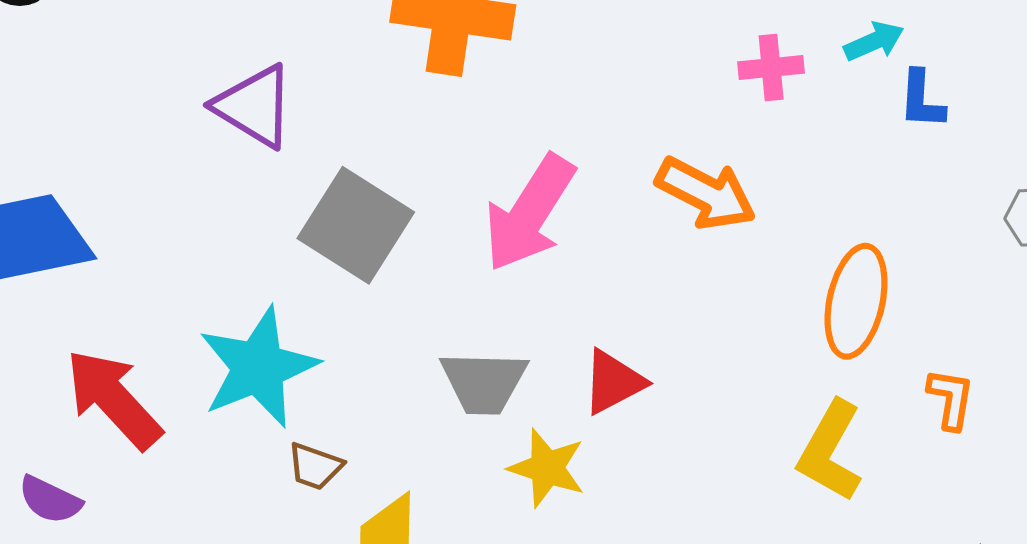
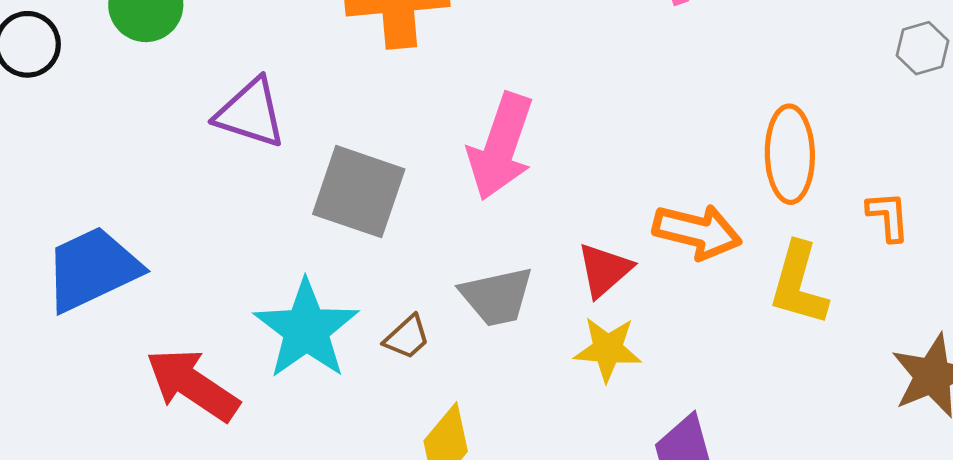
orange arrow: (706, 193) -> (697, 232), moved
brown trapezoid: (315, 466) -> (407, 337), moved, turned -48
yellow star: (547, 468) -> (608, 349), moved

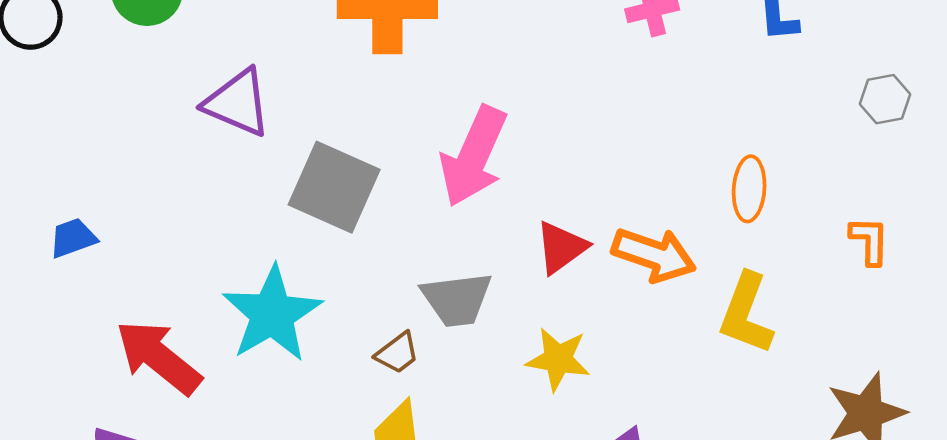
orange ellipse: (790, 154) -> (749, 189), size x0.7
orange L-shape: (888, 216) -> (869, 241), moved
blue trapezoid: (92, 269) -> (73, 238), size x0.5
red triangle: (604, 270) -> (561, 247), moved
brown trapezoid: (407, 337) -> (397, 353), moved

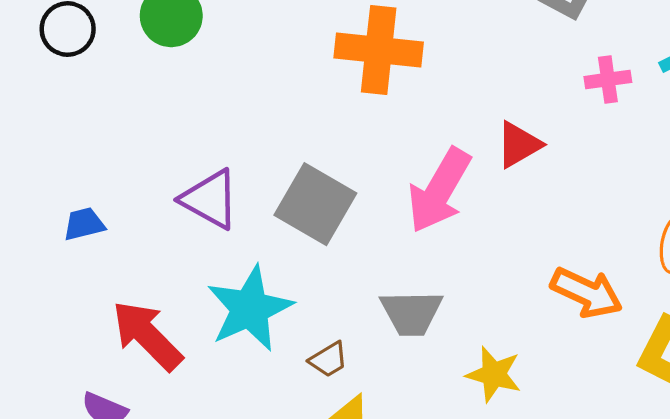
purple triangle: (238, 103) -> (210, 199), moved
red triangle: (561, 247) -> (519, 145), moved
brown trapezoid: (397, 353) -> (329, 360), moved

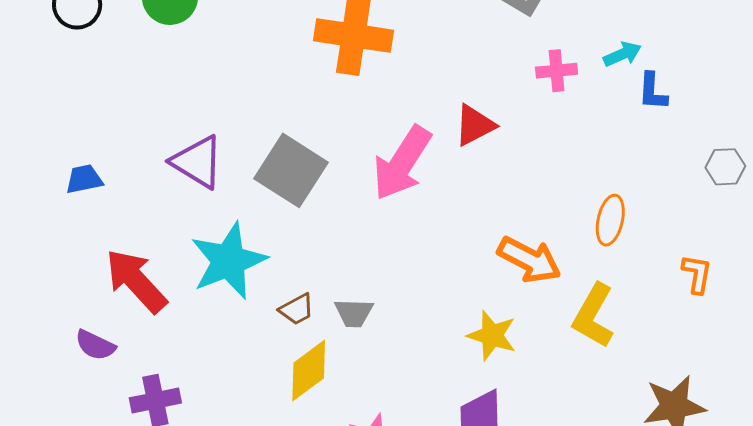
gray trapezoid: (411, 313) -> (354, 313), moved, size x0.7
yellow star: (494, 374) -> (492, 335), moved

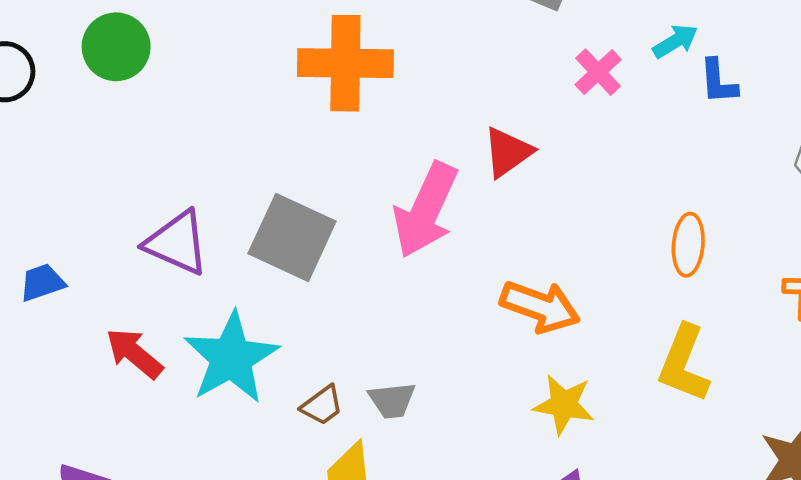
pink cross: (557, 71) -> (598, 72), turned -30
orange arrow: (529, 260) -> (540, 307), moved
red arrow: (136, 281) -> (134, 353), moved, size x0.7

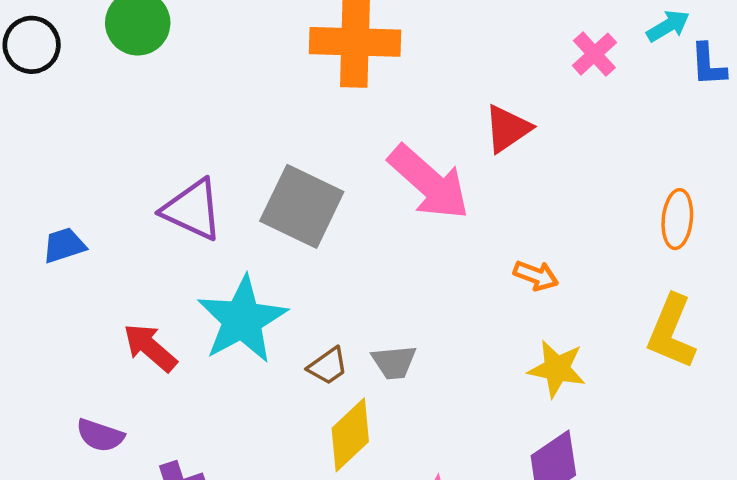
pink arrow: (426, 210) -> (429, 182), turned -74
orange arrow: (540, 307) -> (536, 275), size x0.6
red arrow: (134, 353) -> (150, 348), moved

